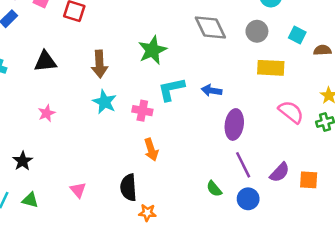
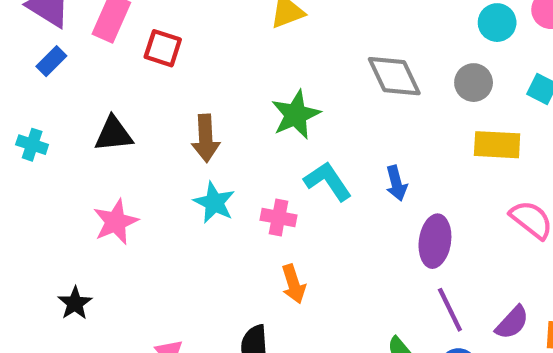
cyan L-shape: (171, 89) -> (328, 181), turned 68
blue arrow: (212, 90) -> (396, 183), turned -114
pink star: (47, 113) -> (116, 222), size x1.5

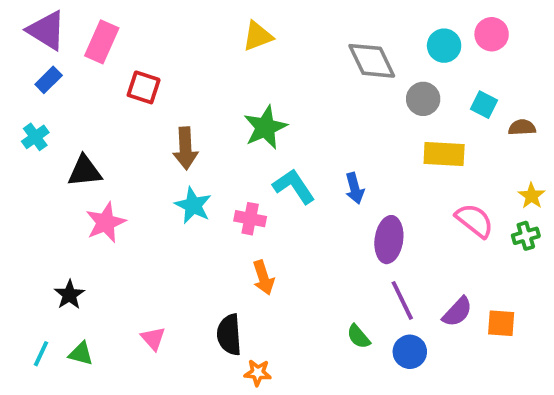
red square: (163, 48) -> (144, 87), moved
gray diamond: (394, 76) -> (372, 61), moved
black triangle: (114, 134) -> (85, 171), moved
cyan cross: (32, 145) -> (35, 137), moved, turned 36

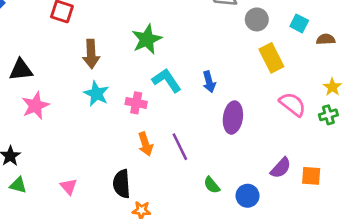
yellow rectangle: (444, 154) -> (271, 58), turned 60
purple line: (402, 300) -> (180, 147), moved
green triangle: (81, 354) -> (18, 185), moved

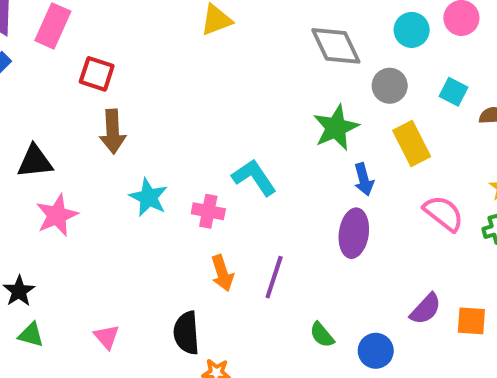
green star: (147, 39) -> (336, 128), moved
brown arrow: (91, 54) -> (113, 132), moved
blue arrow: (209, 82) -> (364, 179), moved
purple line: (180, 147) -> (274, 277), turned 44

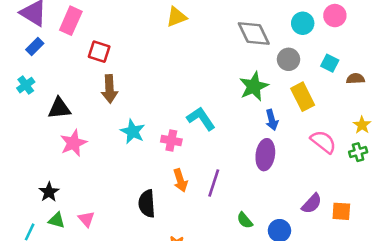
black semicircle: (186, 333) -> (147, 204), moved
pink triangle: (107, 337) -> (86, 219), moved

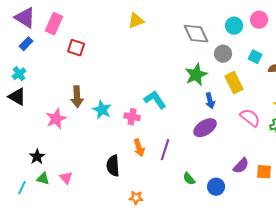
brown arrow: (109, 89) -> (77, 97), moved
black triangle: (59, 108) -> (17, 97), moved, turned 36
purple ellipse: (265, 155) -> (205, 128), turned 50

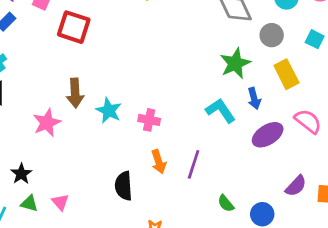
red square: (76, 48) -> (74, 27), size x1.4
cyan L-shape: (155, 100) -> (220, 111), moved
purple ellipse: (205, 128) -> (268, 135), moved

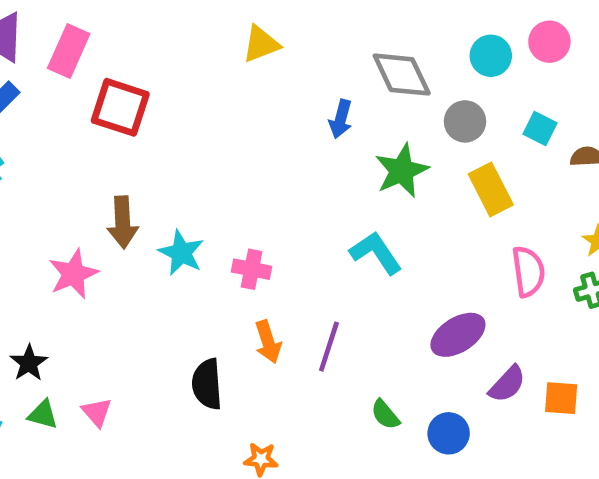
blue arrow: (254, 98) -> (341, 119), moved, turned 30
pink semicircle: (308, 121) -> (528, 272), turned 44
purple ellipse: (268, 135) -> (458, 335), moved

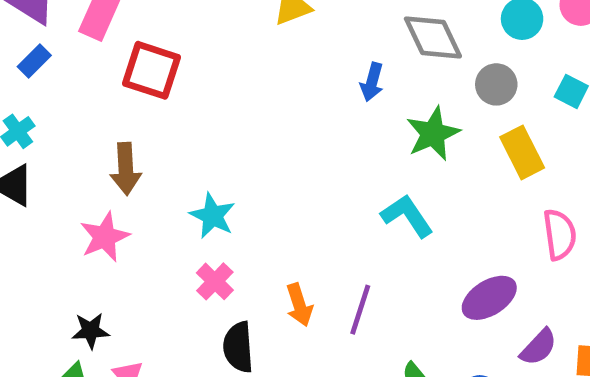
brown arrow: (123, 222) -> (126, 169), moved
pink cross: (252, 269) -> (215, 281), moved, turned 33
black star: (29, 363) -> (91, 331), moved, turned 30

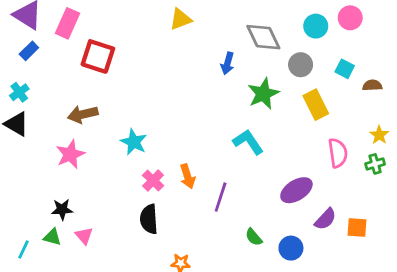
brown arrow: (126, 169) -> (83, 114), turned 80
pink cross: (215, 281) -> (153, 181), moved
orange arrow: (299, 305) -> (188, 176), moved

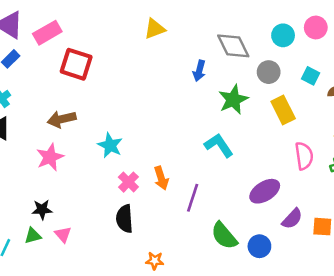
pink rectangle: (68, 23) -> (47, 33), turned 36
green triangle: (52, 237) -> (33, 236), turned -30
green semicircle: (254, 237) -> (224, 236), size x1.6

